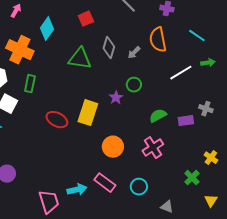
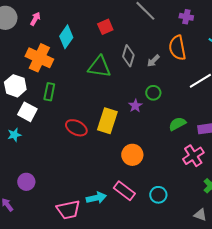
pink cross: (153, 148) -> (193, 156), moved
pink trapezoid: (49, 202) -> (68, 210), turned 95
gray triangle: (167, 207) -> (200, 215), moved

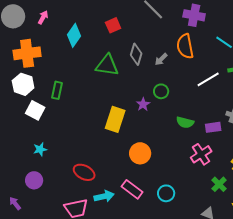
purple cross: (186, 17) -> (194, 15), size x1.5
orange cross: (39, 58) -> (27, 53), moved, turned -32
green semicircle: (177, 124) -> (185, 122), turned -138
red ellipse: (76, 128) -> (84, 172), moved
cyan star: (14, 135) -> (40, 149), moved

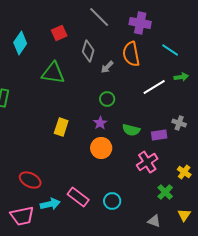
gray diamond: (136, 54) -> (88, 51), moved
purple star: (143, 104) -> (100, 123), moved
yellow rectangle: (115, 119) -> (61, 127), size x0.7
orange circle: (140, 153) -> (101, 148), moved

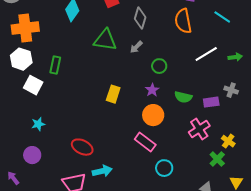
gray arrow: (107, 67) -> (136, 47), moved
green arrow: (181, 77) -> (235, 57), moved
yellow cross: (184, 172) -> (228, 141), moved
pink rectangle: (78, 197) -> (145, 142), moved

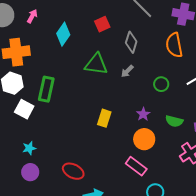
green rectangle: (55, 65) -> (46, 89), size x1.4
green circle: (159, 66) -> (161, 84), moved
purple circle: (32, 155) -> (30, 172), moved

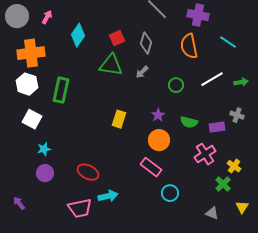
red square: (102, 24) -> (117, 38), moved
white square: (24, 109) -> (32, 119), moved

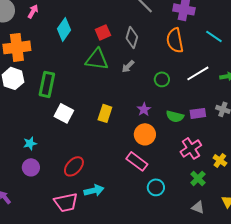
white square: (32, 119) -> (64, 113), moved
purple rectangle: (217, 127) -> (198, 113), moved
red ellipse: (88, 172) -> (74, 166), turned -75
green cross: (223, 184) -> (198, 178), moved

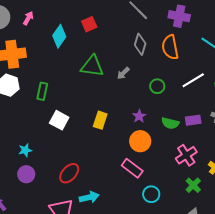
red square: (103, 32) -> (89, 24), moved
gray diamond: (132, 37) -> (140, 44), moved
green rectangle: (47, 84) -> (42, 91), size x0.7

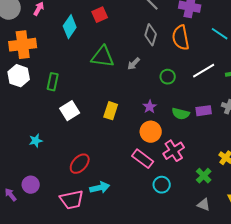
white square: (59, 120) -> (70, 111), turned 30
pink cross: (186, 155) -> (174, 151), moved
purple circle: (26, 174) -> (31, 185), moved

